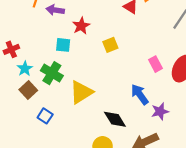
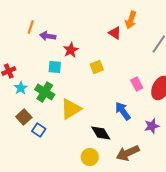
brown square: (28, 90) -> (24, 117), moved
purple star: (160, 111) -> (152, 126), moved

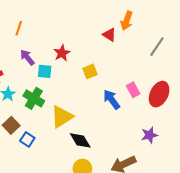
purple arrow: (48, 36) -> (27, 57), moved, turned 42
blue arrow: (123, 111) -> (112, 99), moved
black diamond: (101, 133) -> (80, 140), moved

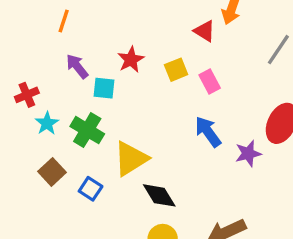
yellow square: (90, 71) -> (176, 70), moved
pink rectangle: (133, 90) -> (210, 81), moved
purple star: (149, 135) -> (248, 154), moved
blue square: (27, 139) -> (91, 189), moved

